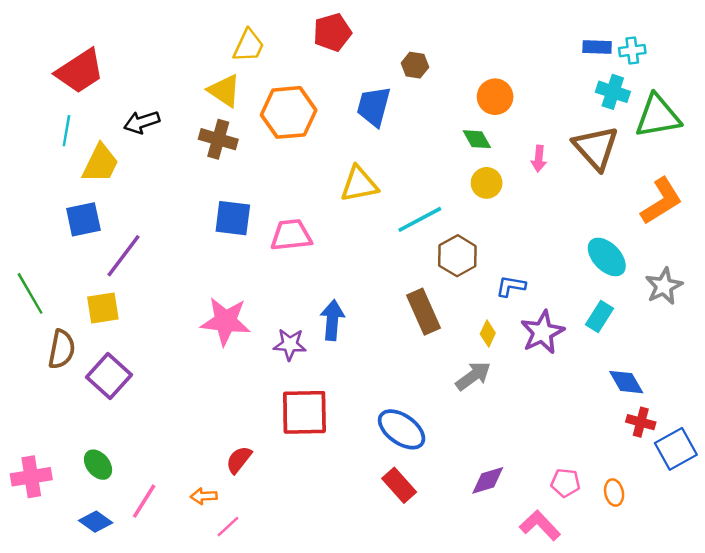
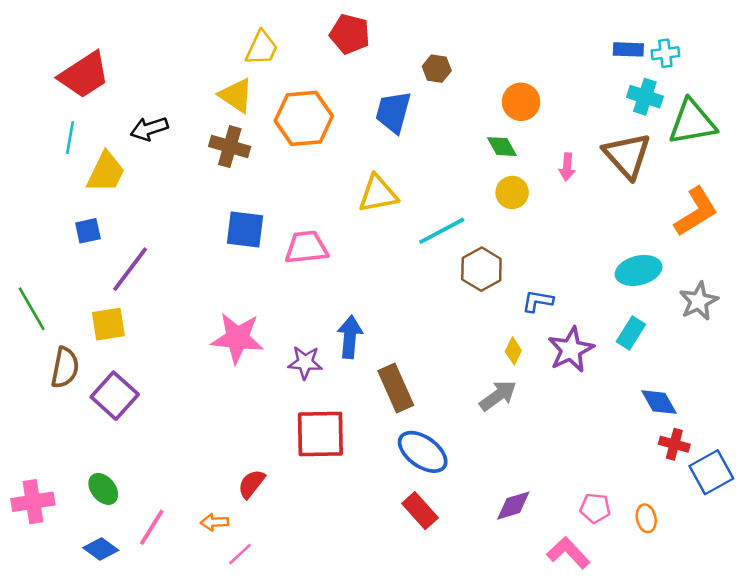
red pentagon: (332, 32) -> (350, 34), turned 30
blue square: (83, 219) -> (88, 231), size x0.7
cyan ellipse: (607, 257) -> (639, 270), turned -60
brown rectangle: (423, 312) -> (396, 388), moved

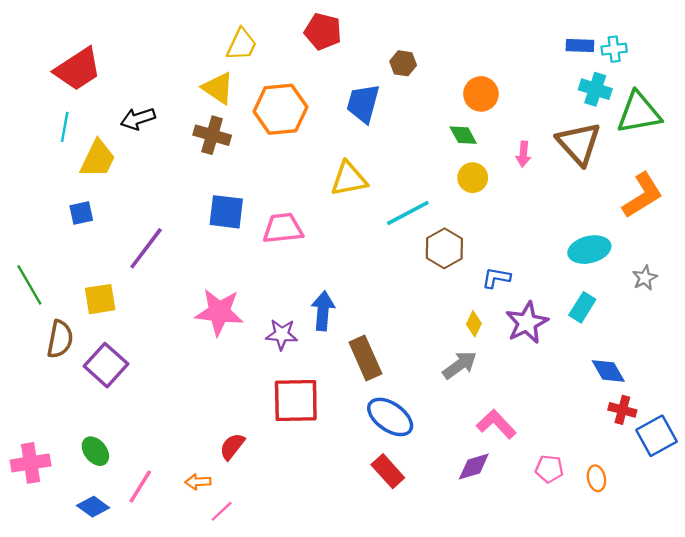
purple line: (130, 269) -> (146, 248), moved
gray star: (699, 301) -> (645, 278), size x0.7
pink L-shape: (568, 553) -> (496, 424), moved

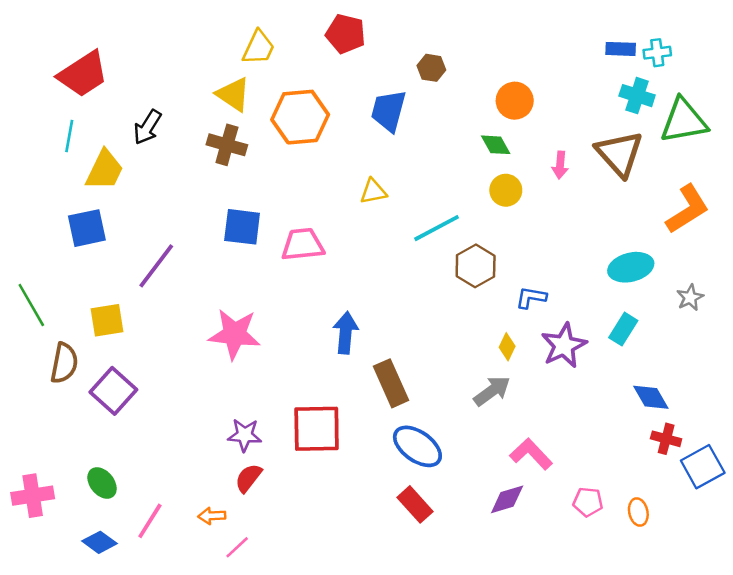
black arrow: (138, 119) -> (147, 127), turned -40
yellow triangle: (349, 179) -> (373, 191), size x0.7
blue square: (81, 213) -> (87, 228), size x1.5
purple star: (282, 334) -> (245, 435), moved

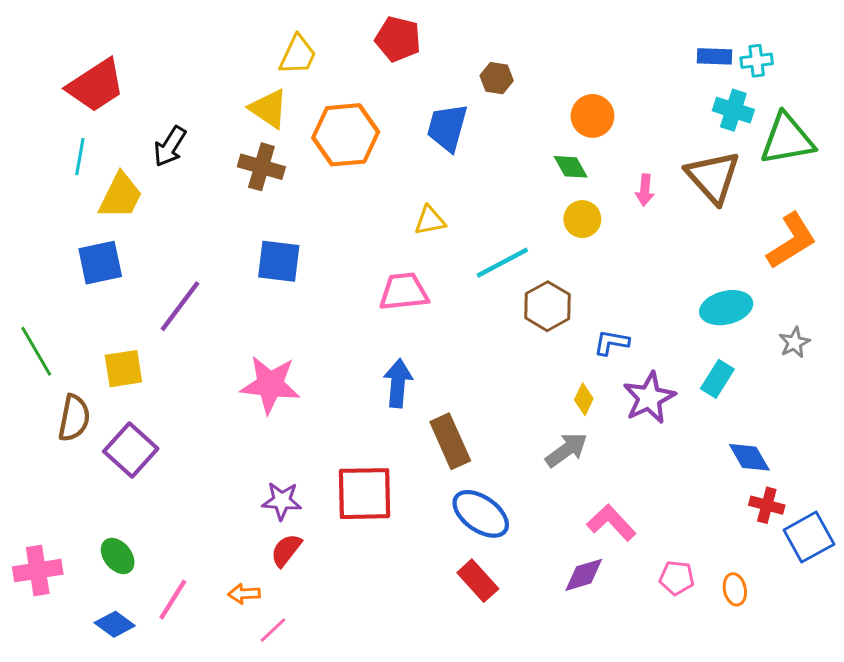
pink trapezoid: (303, 244) -> (404, 292), moved

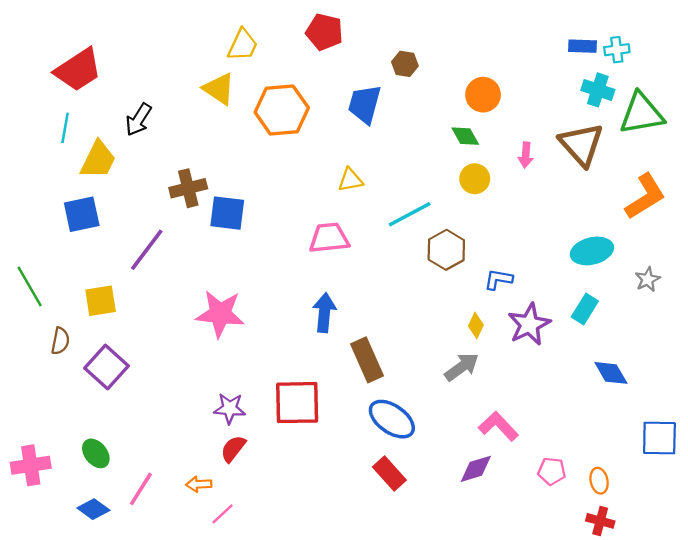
brown cross: (261, 167) -> (188, 188), moved, turned -30
brown semicircle: (74, 418) -> (60, 341), size x0.7
red cross: (767, 505) -> (600, 521), moved
blue square: (809, 537) -> (659, 438), turned 30

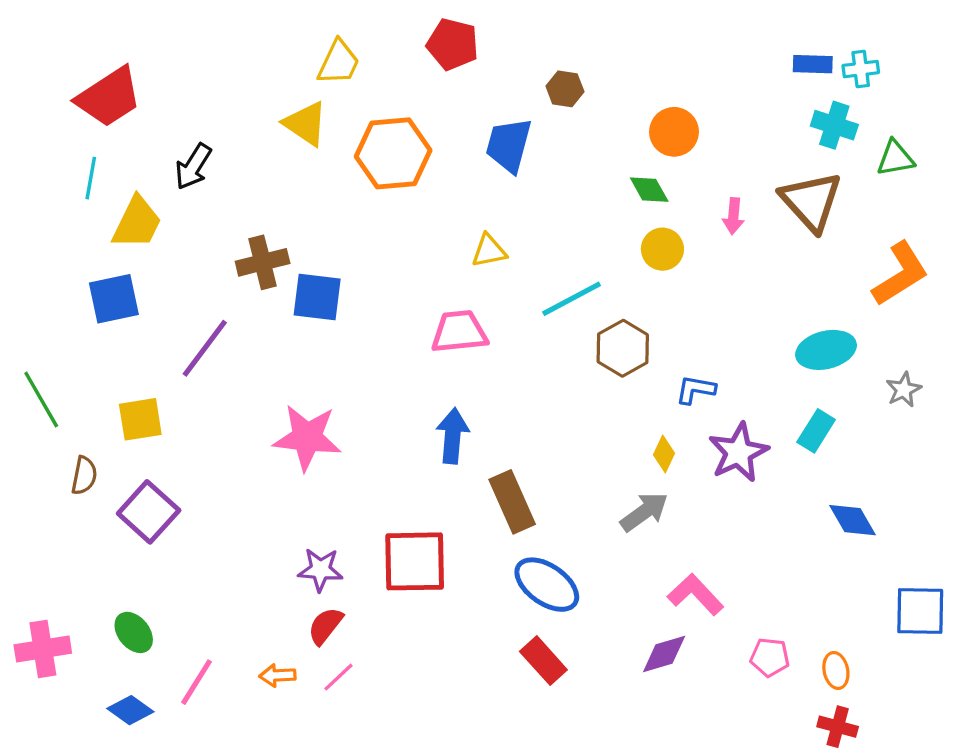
green triangle: (642, 114) -> (895, 158), size x0.6
pink line: (223, 514) -> (339, 677), moved

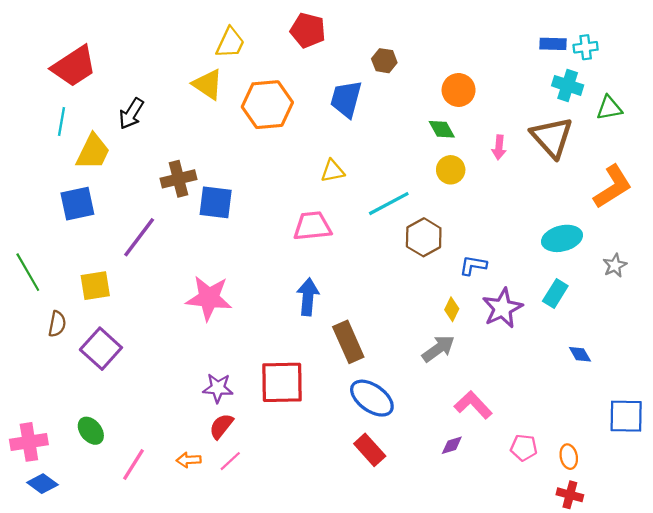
blue diamond: (852, 520) -> (580, 354), size x0.7
purple diamond: (664, 654) -> (452, 445), size x0.7
blue diamond: (130, 710) -> (42, 484), moved

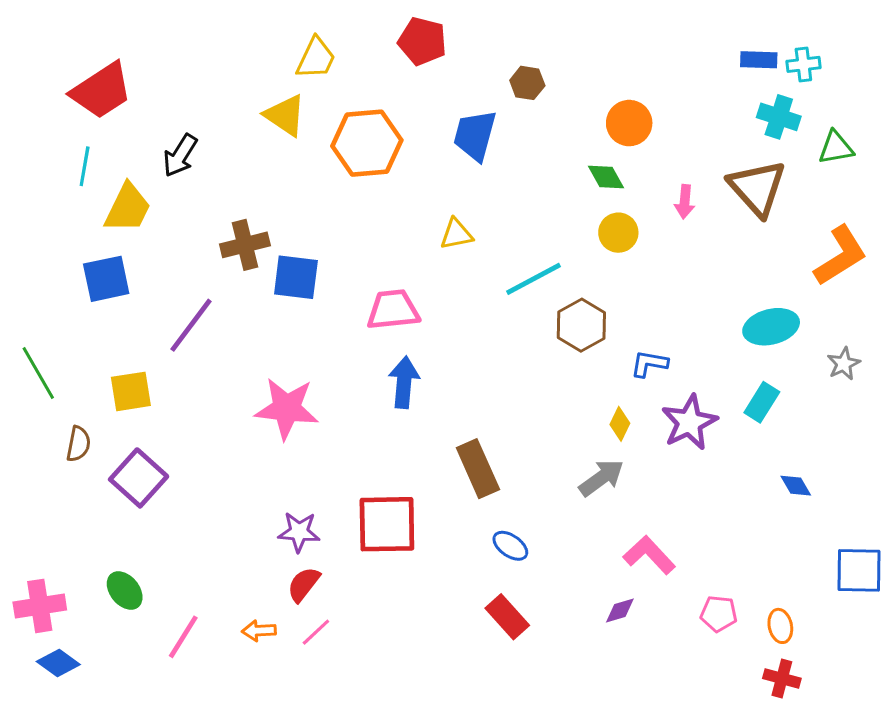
pink trapezoid: (312, 226) -> (393, 310), moved
blue arrow: (308, 297) -> (404, 382), moved
blue ellipse: (372, 398) -> (510, 546), size x0.6

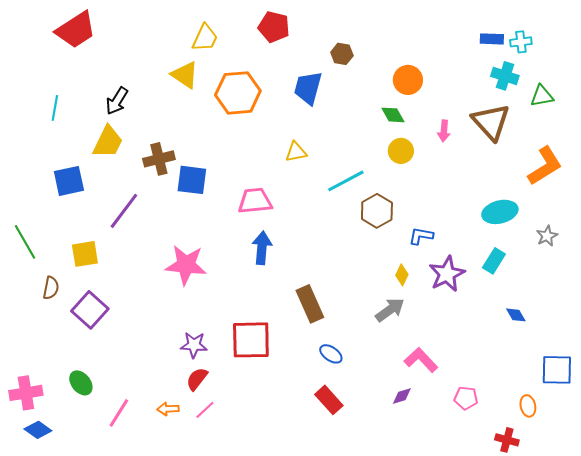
red trapezoid: (102, 91) -> (76, 30), moved
yellow trapezoid: (128, 208) -> (108, 142), moved
orange ellipse: (780, 626) -> (528, 406), moved

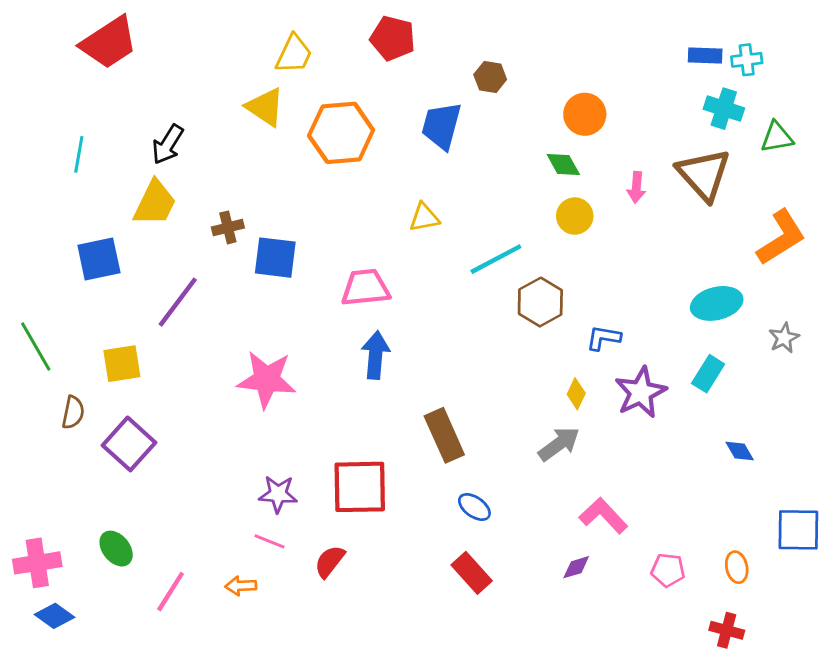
brown cross: (159, 159) -> (228, 227), size x0.7
red semicircle: (197, 379) -> (330, 561), moved
orange ellipse: (528, 406) -> (737, 567), moved
pink line: (205, 410) -> (269, 541), moved, turned 65

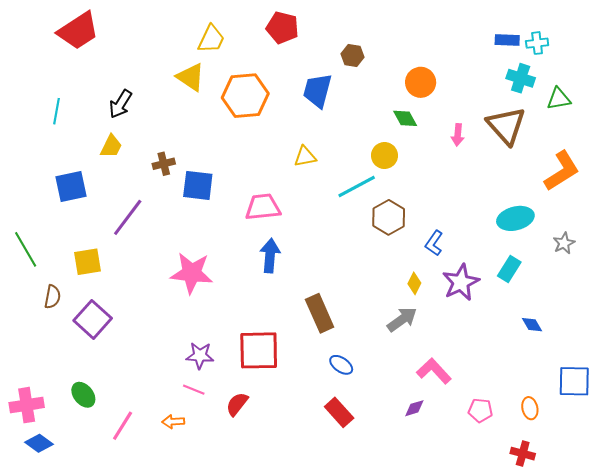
yellow trapezoid: (155, 203) -> (111, 146), size x0.7
yellow circle: (575, 216) -> (384, 156), moved
blue L-shape: (603, 338) -> (434, 243), turned -65

